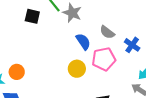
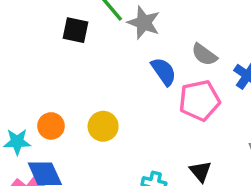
yellow circle: (77, 69) -> (103, 126), moved

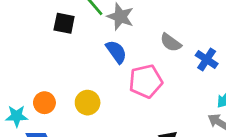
blue semicircle: (164, 71) -> (116, 52), moved
pink pentagon: (199, 100) -> (146, 81), moved

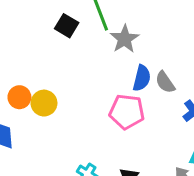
blue semicircle: (116, 52) -> (142, 78), moved, turned 30
yellow circle: (88, 103) -> (44, 103), moved

